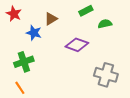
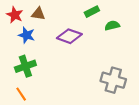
brown triangle: (51, 19) -> (38, 14), moved, turned 40
blue star: (34, 33) -> (27, 35), moved
purple diamond: (77, 45) -> (69, 36), moved

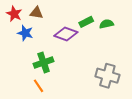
green rectangle: (92, 12) -> (86, 22), moved
green cross: (25, 66) -> (44, 62), moved
orange line: (21, 94) -> (38, 86), moved

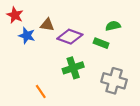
brown triangle: (36, 13) -> (47, 25), moved
green rectangle: (86, 22) -> (101, 43), moved, turned 48
green cross: (44, 62) -> (73, 68), moved

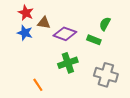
red star: (15, 15) -> (26, 13), moved
green semicircle: (113, 26) -> (105, 24), turned -48

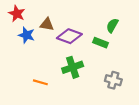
red star: (26, 13) -> (17, 14), moved
gray cross: (106, 75) -> (113, 80), size x0.7
orange line: (38, 85) -> (40, 82), moved, turned -40

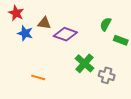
green rectangle: (100, 43) -> (121, 40), moved
green cross: (73, 67) -> (84, 63), moved, turned -30

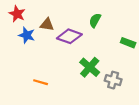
green semicircle: (106, 24) -> (95, 20), moved

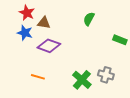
red star: (17, 14) -> (27, 13), moved
purple diamond: (69, 36) -> (49, 46), moved
green cross: (90, 67) -> (82, 80), moved

